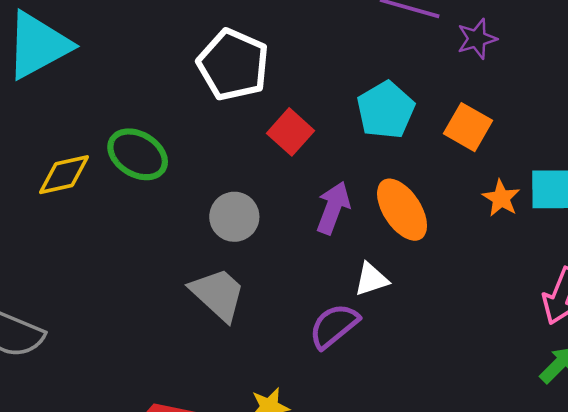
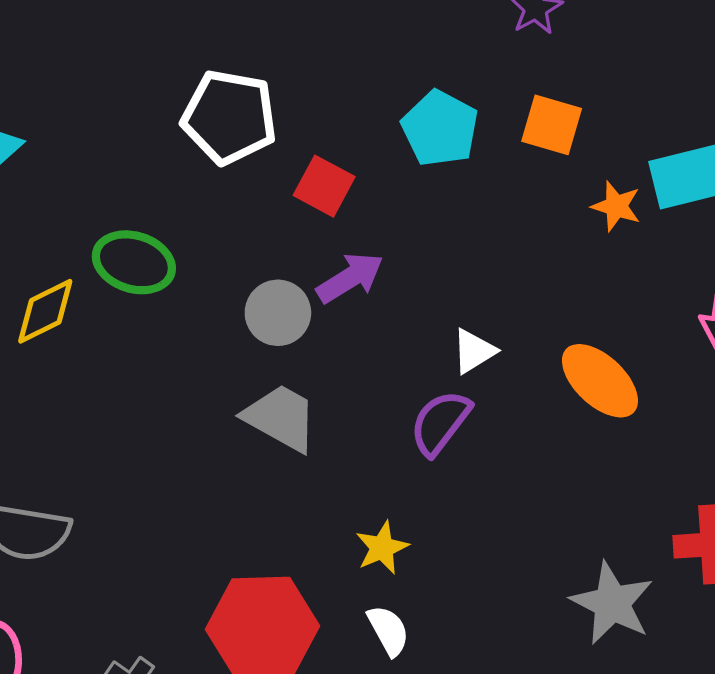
purple arrow: (333, 208) -> (350, 278), moved, turned 51
orange ellipse: (402, 210) -> (600, 381), moved

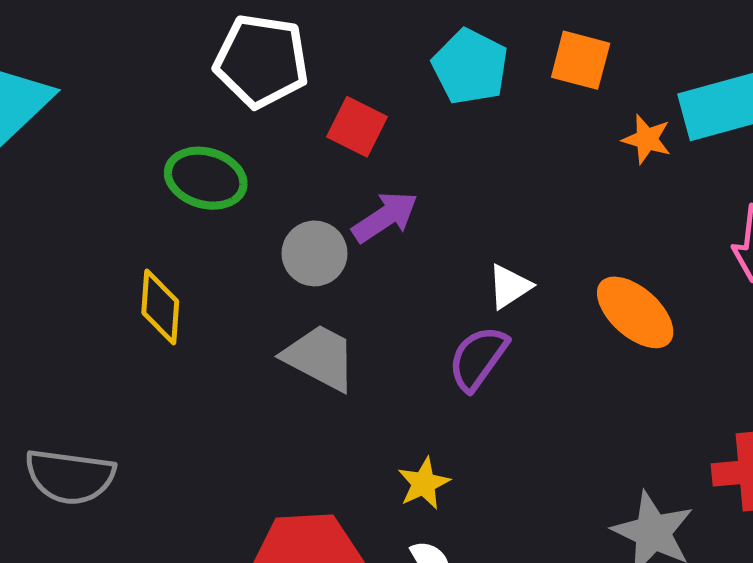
green ellipse: (134, 262) -> (206, 178), moved
yellow diamond: (45, 311) -> (160, 307), moved, turned -58

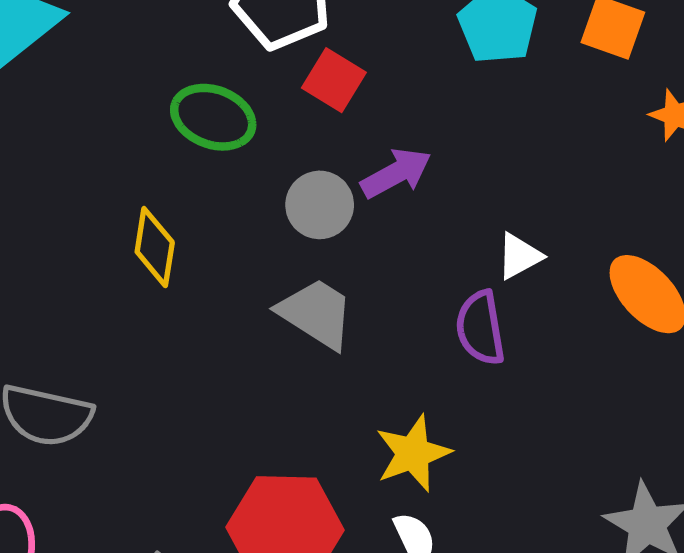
red square: (357, 127) -> (334, 80), moved
purple semicircle: (478, 358) -> (480, 328), turned -50
yellow star: (424, 483) -> (413, 453), size x1.4

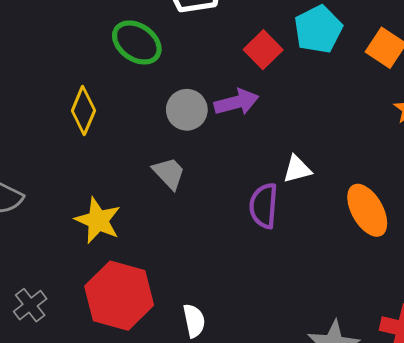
red square: (334, 80) -> (263, 50), moved
gray trapezoid: (316, 313) -> (169, 173), size x0.7
yellow star: (413, 453) -> (98, 220), moved, turned 30

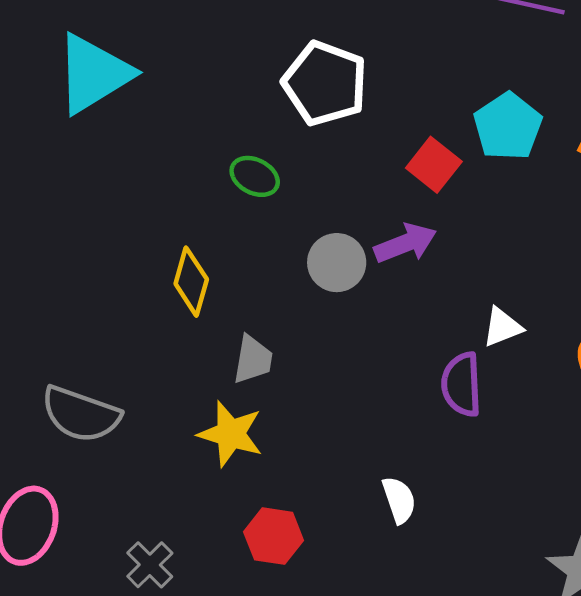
green ellipse: (137, 42) -> (255, 176), size x0.7
gray trapezoid: (169, 173) -> (253, 359), moved, turned 60
red hexagon: (119, 296) -> (274, 536), size x0.6
white semicircle: (194, 321) -> (399, 500), moved

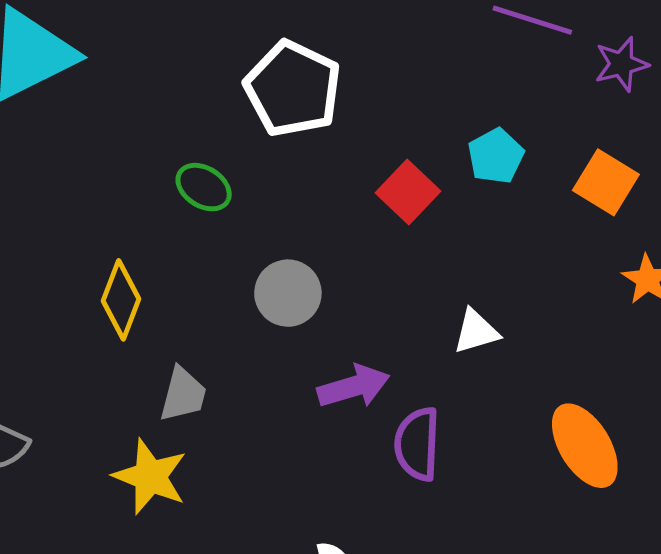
cyan pentagon: (508, 126) -> (496, 156), size x0.7
purple arrow: (405, 243) -> (354, 386), moved
white triangle: (502, 327) -> (476, 331), moved

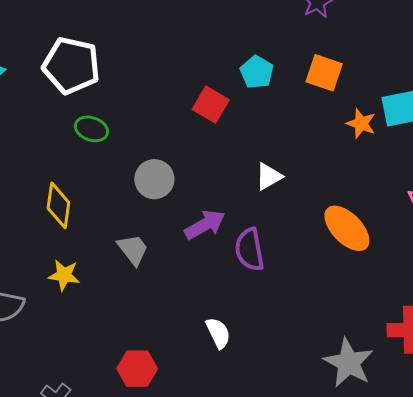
white pentagon: (293, 89) -> (71, 65), moved
gray trapezoid: (183, 395) -> (133, 250), moved, turned -39
yellow star: (150, 477) -> (64, 275), moved, size x0.7

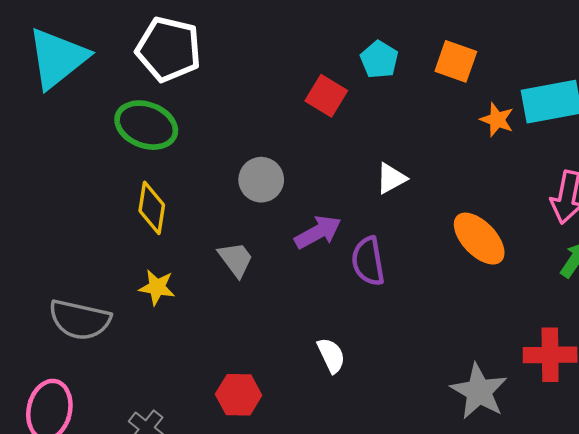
green ellipse: (91, 129) -> (146, 125), moved, size x1.6

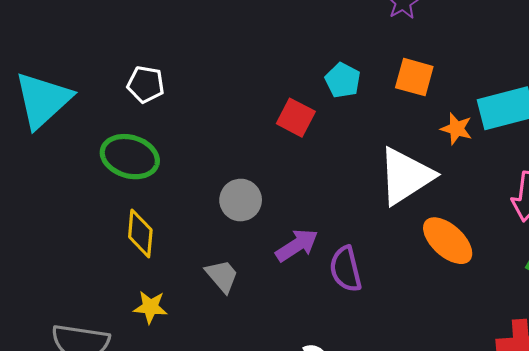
white pentagon: (169, 49) -> (146, 84), size x0.6
white triangle: (391, 178) -> (406, 176), moved, size x2.0

